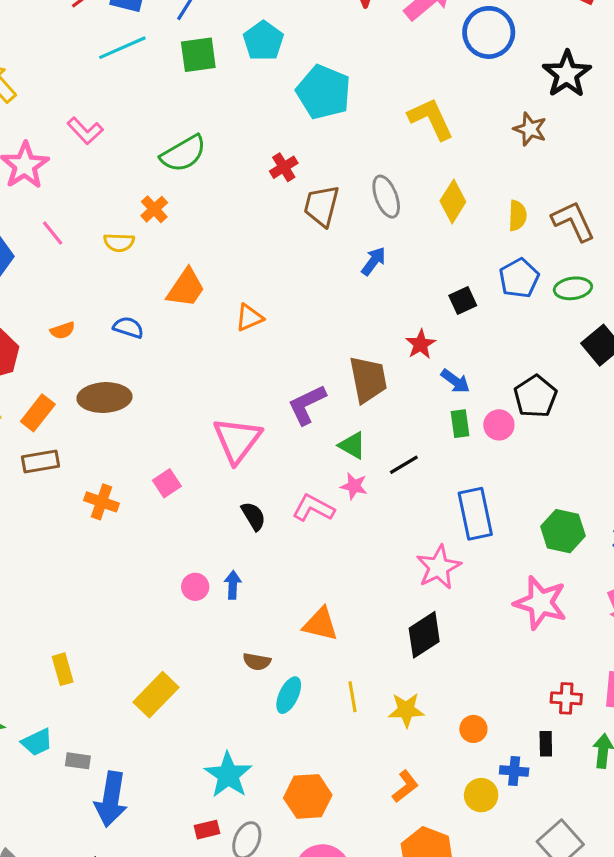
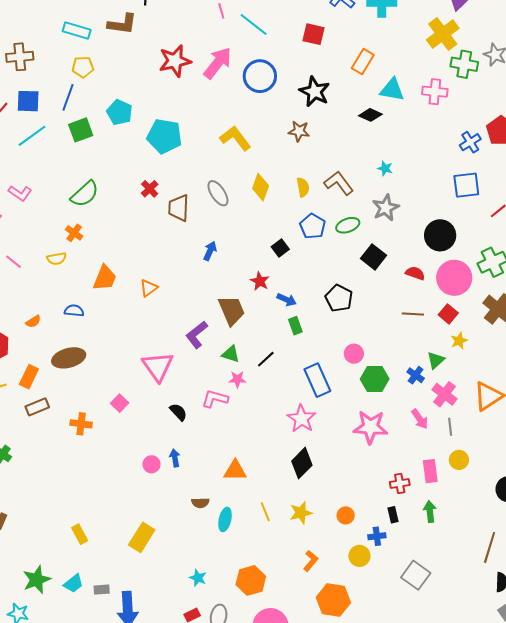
blue arrow: (374, 261) -> (210, 251), moved
pink circle: (499, 425) -> (354, 354), moved
cyan star: (228, 775) -> (198, 578), size x0.6

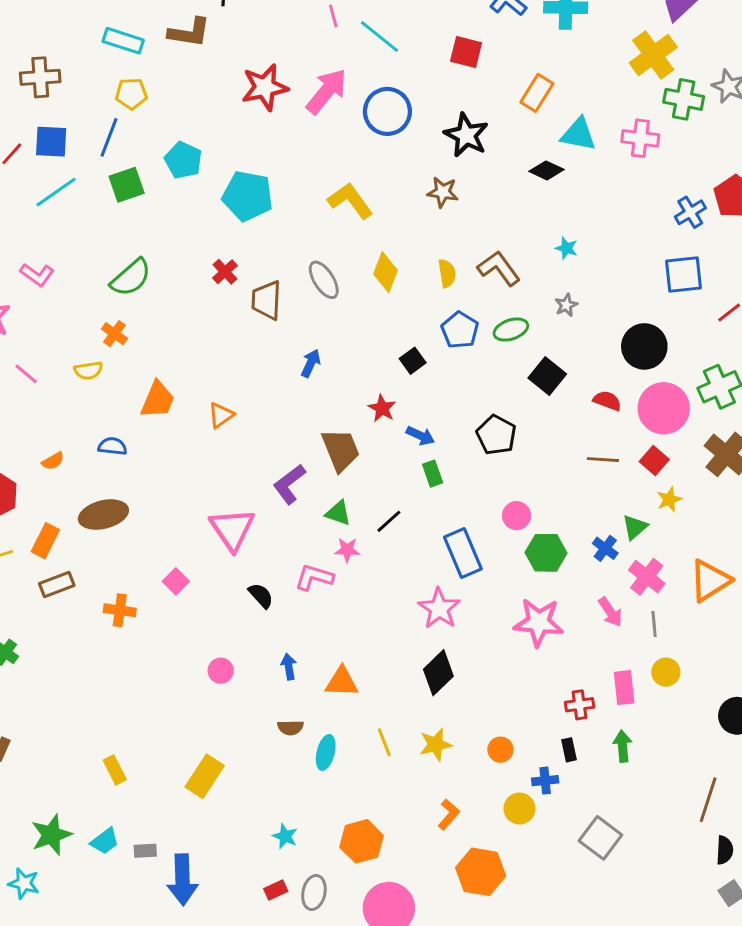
gray star: (386, 208) -> (566, 305), size x0.6
blue arrow: (175, 458) -> (289, 667), moved

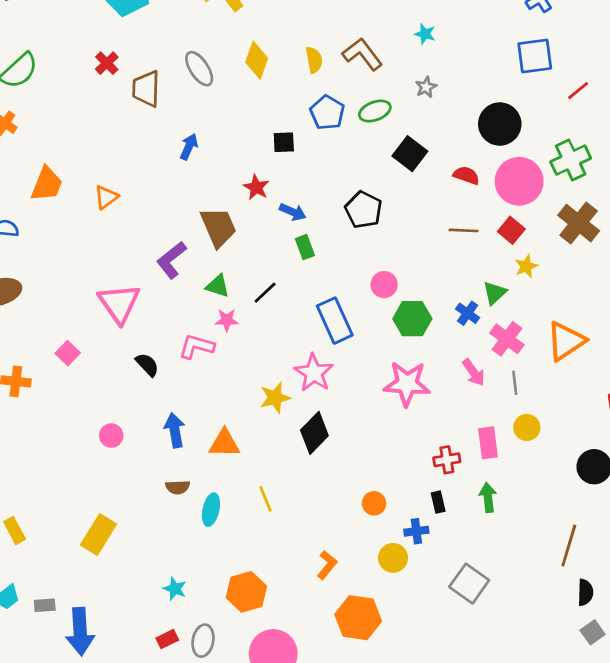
black square: (413, 361) -> (284, 142), turned 35
blue arrow: (289, 667) -> (175, 430), size x1.4
yellow star: (436, 745) -> (275, 398), moved

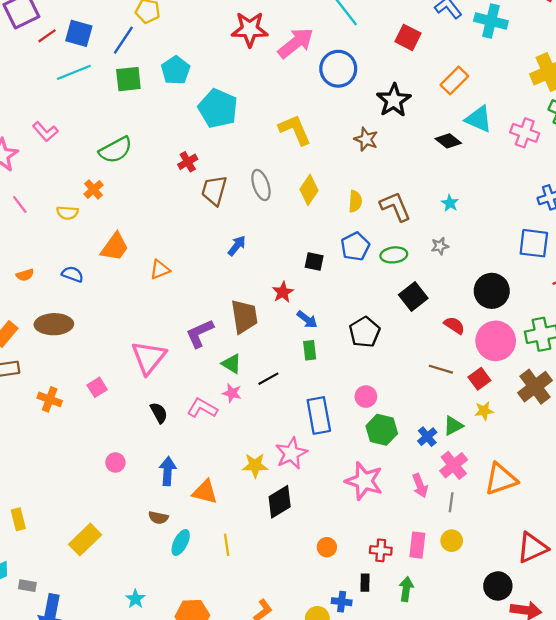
orange circle: (374, 503) -> (327, 547), moved

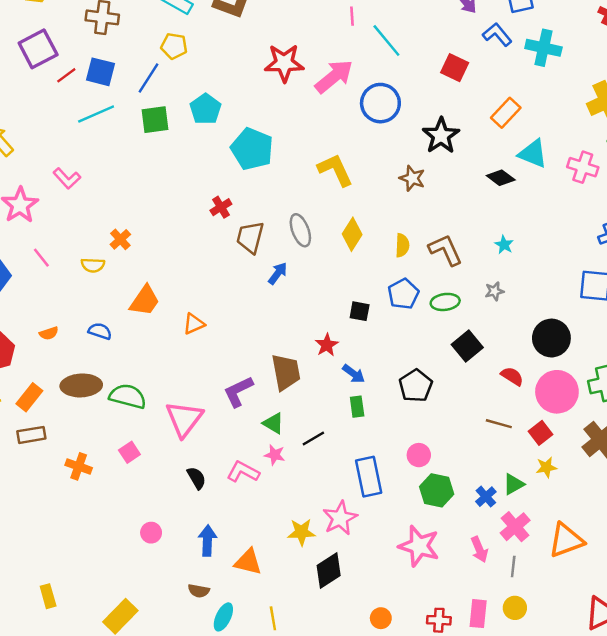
green semicircle: (116, 150) -> (128, 396), moved, turned -136
blue arrow: (237, 246) -> (278, 273), moved

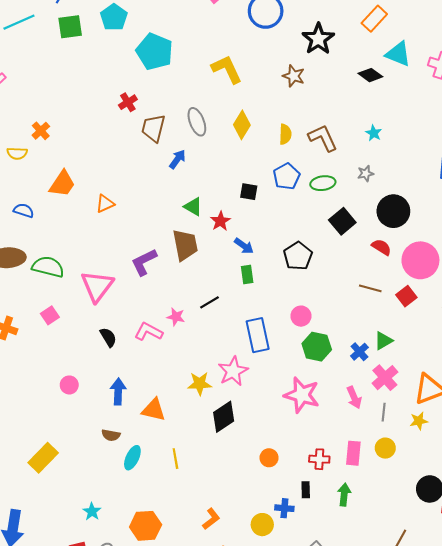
black circle: (551, 338) -> (393, 211), moved
green triangle: (273, 423) -> (193, 207), moved
yellow star: (546, 467) -> (419, 421), moved

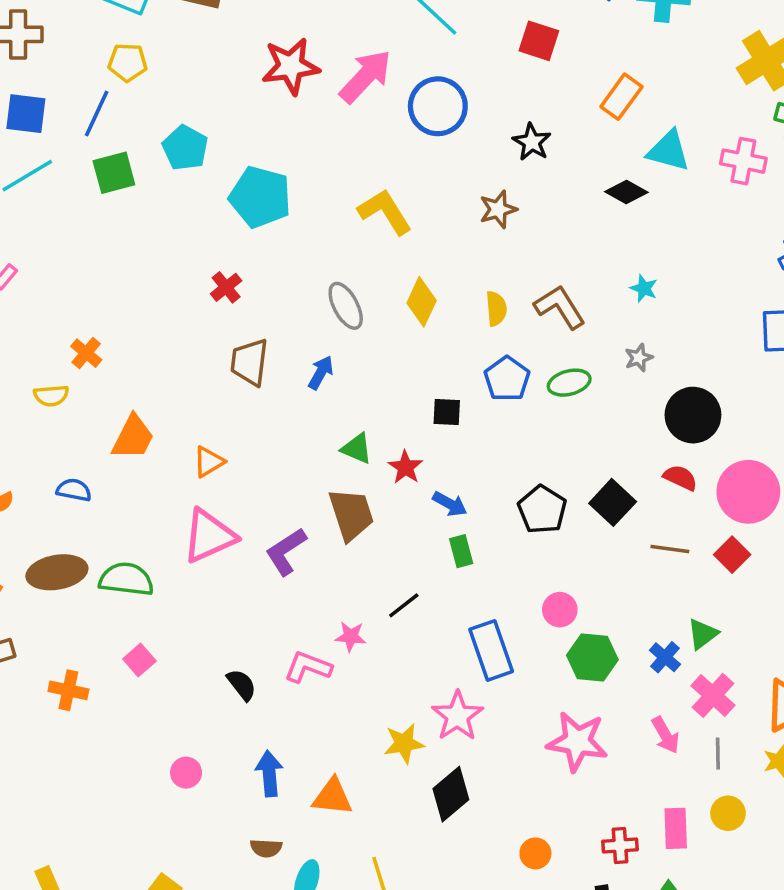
black star: (318, 39) -> (532, 142), size x0.7
brown star: (294, 76) -> (498, 209), turned -30
brown trapezoid: (153, 128) -> (249, 362), moved
black square: (342, 221) -> (613, 502), moved
pink triangle: (97, 286) -> (209, 536), moved, turned 36

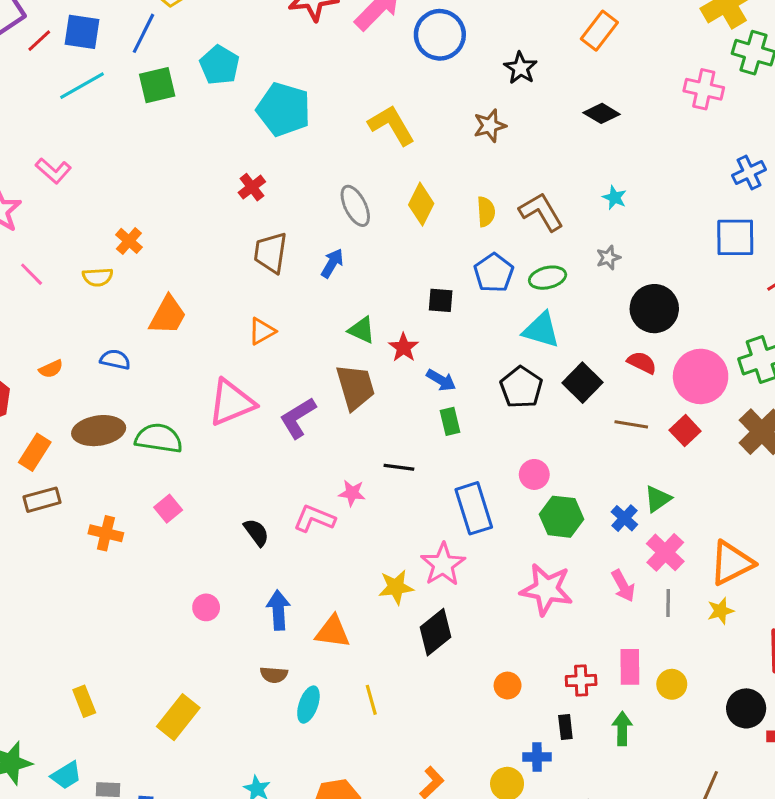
cyan triangle: (669, 151) -> (541, 330), moved
orange triangle: (209, 462) -> (262, 331), moved
black line: (404, 605) -> (399, 467), turned 44
yellow circle: (728, 813) -> (672, 684), moved

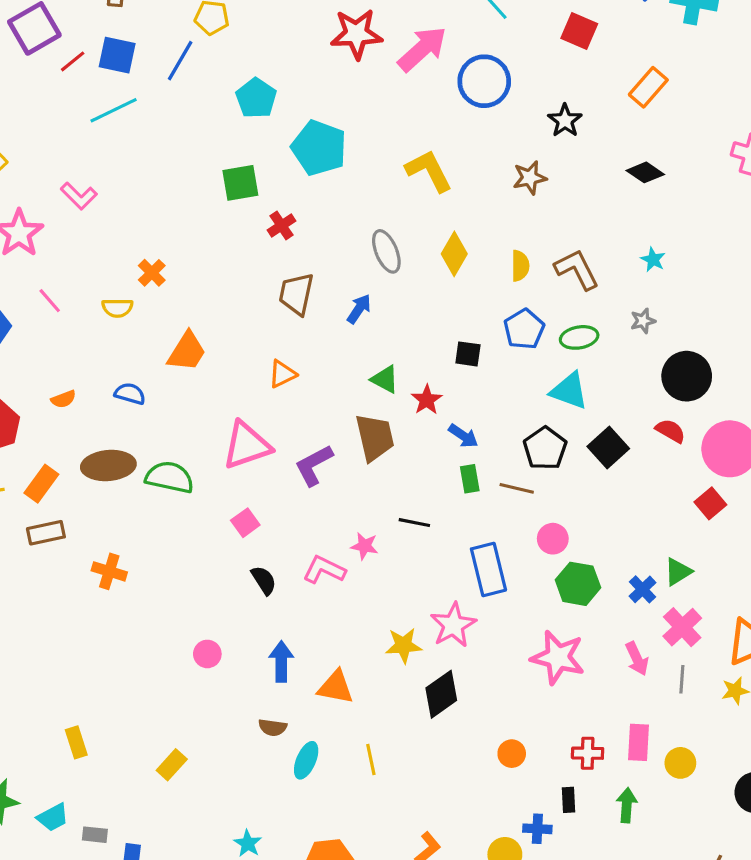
green square: (157, 85) -> (240, 183), moved
brown line: (631, 424) -> (517, 488), moved
pink square: (168, 509) -> (245, 523), moved
yellow rectangle: (178, 717) -> (172, 765), size x0.7

